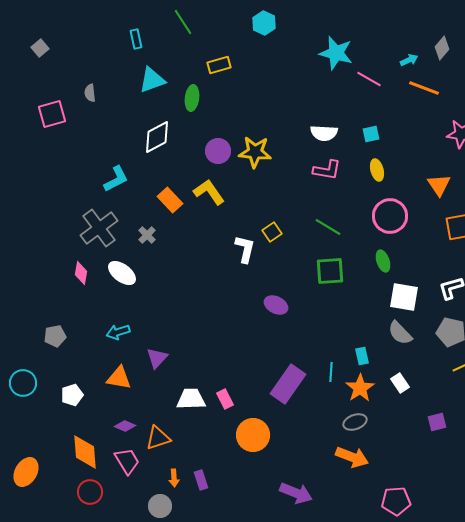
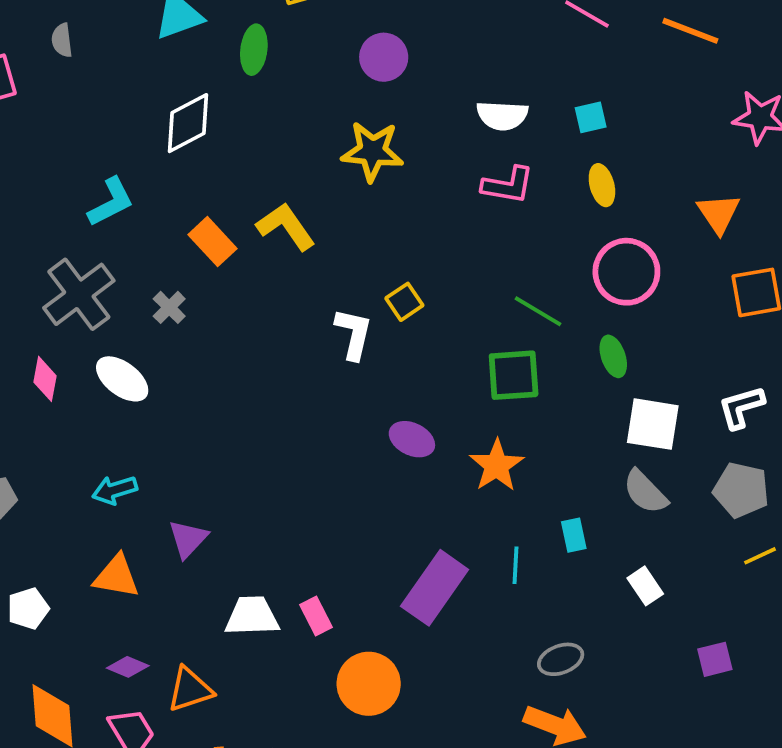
purple circle: (218, 151) -> (384, 57), moved
green line: (328, 227) -> (538, 311), moved
orange star: (360, 388) -> (497, 466), moved

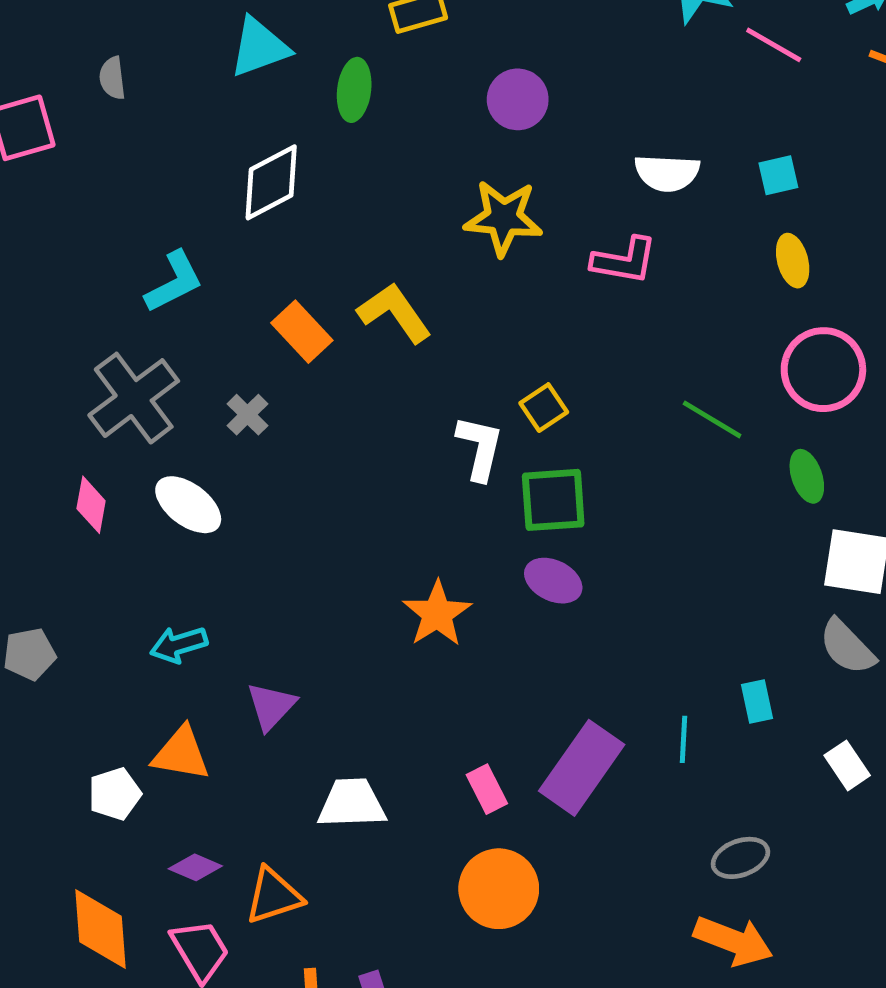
pink L-shape: (508, 185) -> (624, 261), moved
green square: (514, 375) -> (553, 500), moved
orange star: (497, 466) -> (437, 614), moved
white pentagon: (28, 609) -> (115, 794), moved
pink rectangle: (316, 616) -> (487, 789), moved

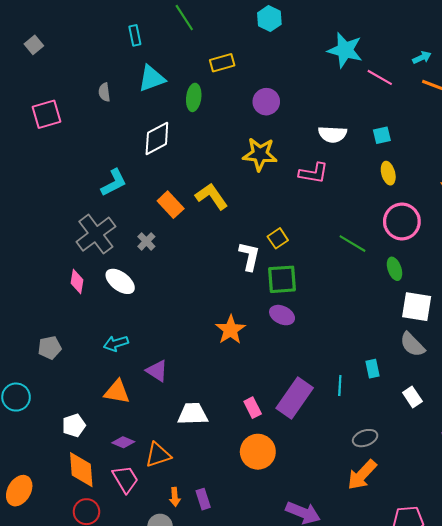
gray semicircle: (112, 78) -> (104, 92), moved
purple triangle: (271, 706) -> (157, 371), turned -40
white pentagon: (115, 794) -> (74, 425), moved
orange arrow: (733, 941) -> (362, 475), turned 112

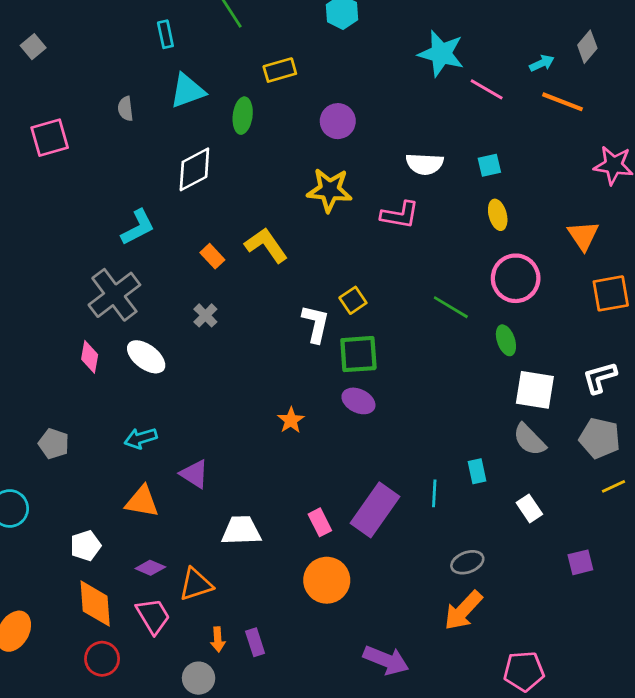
orange rectangle: (171, 205) -> (212, 256), size x0.7
gray cross: (146, 241) -> (205, 315), moved
orange star: (231, 330) -> (291, 420), size x0.7
gray pentagon: (50, 348) -> (54, 444), turned 30

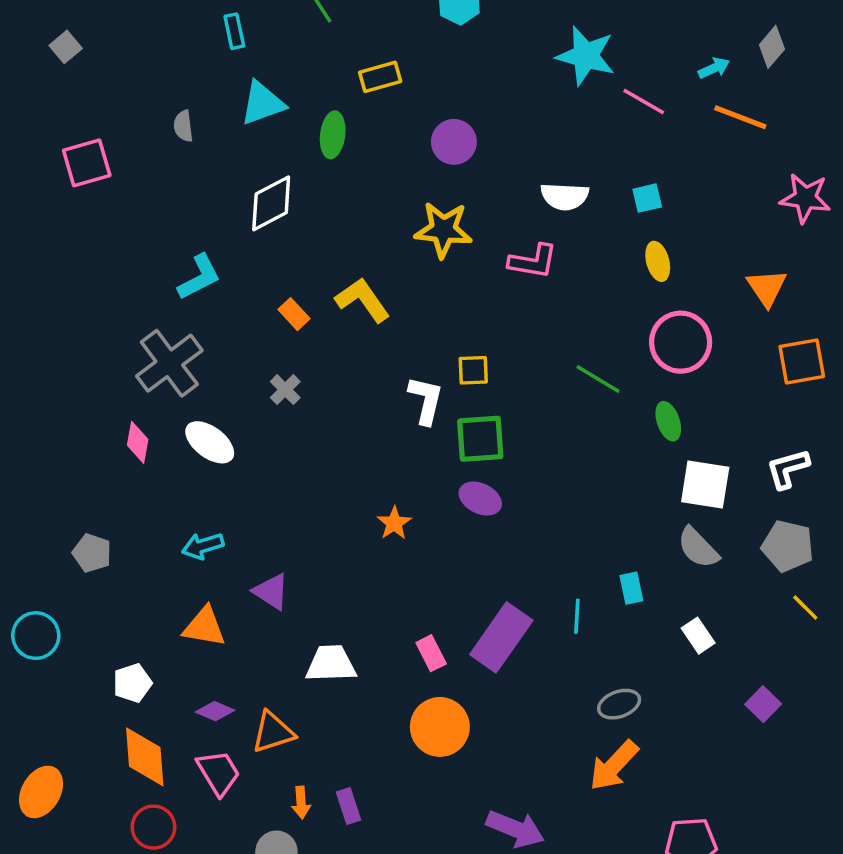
yellow square: (353, 300) -> (473, 370), turned 32
yellow line: (613, 486) -> (805, 607), turned 70
purple square: (580, 562) -> (763, 704), turned -32

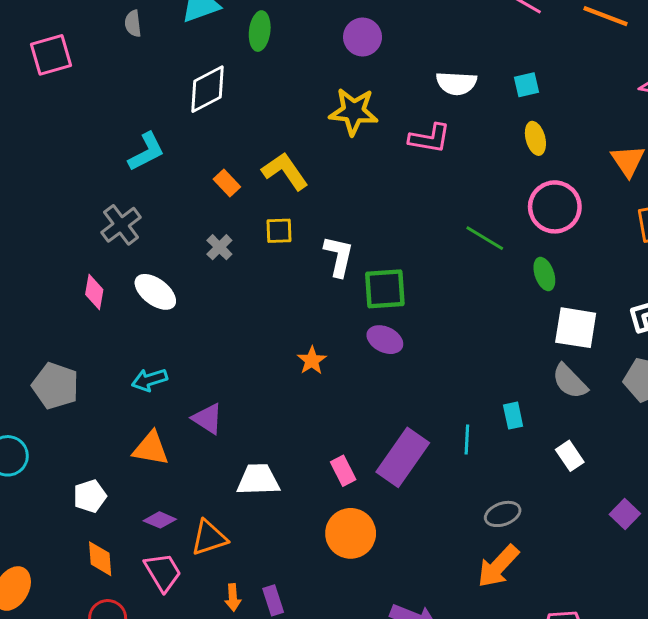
gray cross: (169, 363) -> (121, 225), size x0.7
yellow square: (473, 370) -> (279, 231), moved
gray pentagon: (92, 553) -> (55, 386), size x1.4
orange diamond: (145, 757) -> (100, 559), size x0.7

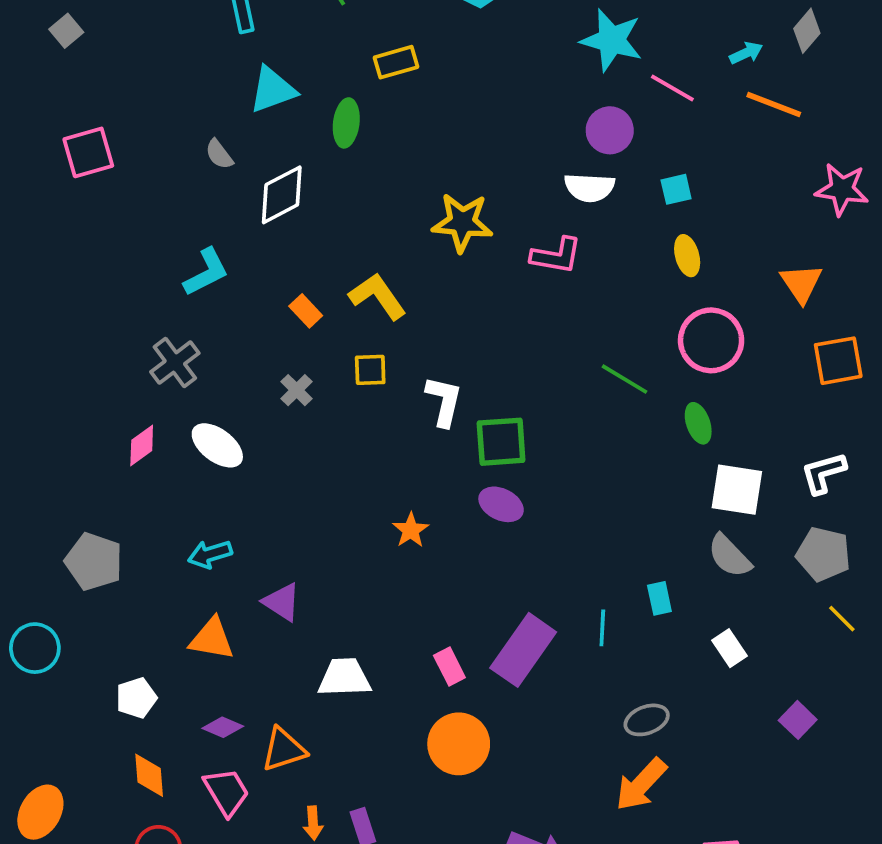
gray semicircle: (133, 24) -> (219, 154), moved, turned -30
purple circle: (363, 37) -> (610, 130), moved
pink diamond: (94, 292) -> (142, 445), turned 44

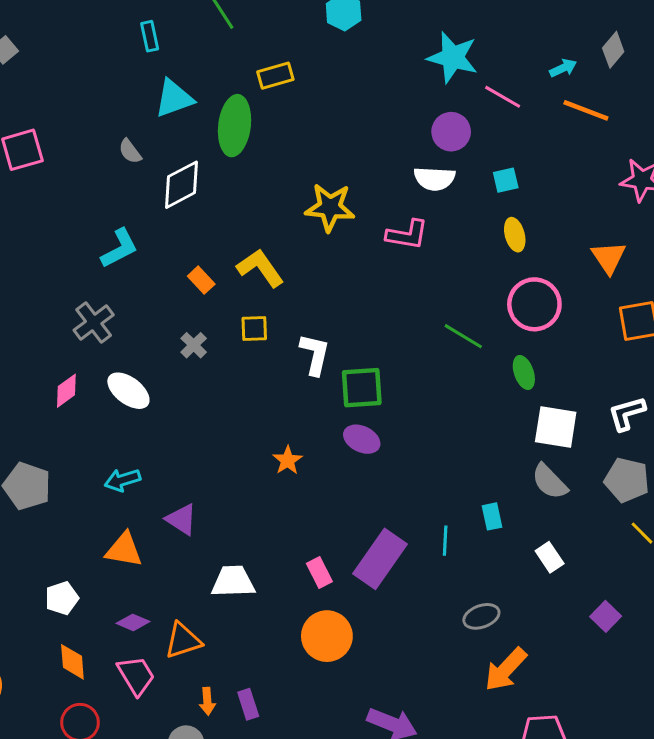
green ellipse: (346, 123) -> (235, 126), size x1.5
orange arrow: (641, 784) -> (506, 669), moved

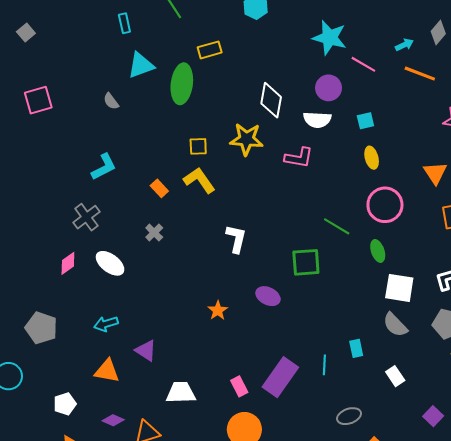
white diamond: (181, 185) -> (271, 100), moved, turned -52
yellow square: (254, 329) -> (198, 146), moved
green square: (362, 388) -> (306, 262), moved

